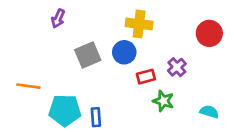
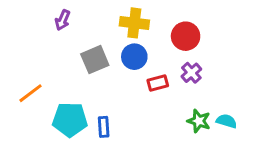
yellow cross: (139, 24) -> (134, 23), moved
red circle: (209, 33) -> (186, 36), moved
orange line: (28, 86) -> (30, 93), turned -45
green star: (163, 101) -> (199, 121), moved

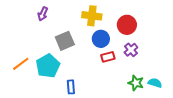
blue circle: (134, 57) -> (101, 39), moved
cyan pentagon: (70, 120) -> (48, 66), moved, turned -30

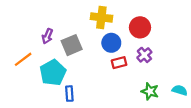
purple arrow: (43, 14) -> (47, 36), moved
orange line: (21, 64) -> (23, 59), moved
cyan semicircle: (155, 83) -> (180, 90), moved
blue rectangle: (71, 87) -> (69, 94), moved

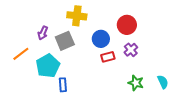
yellow cross: (101, 17) -> (77, 16), moved
cyan semicircle: (180, 90) -> (163, 82), turned 48

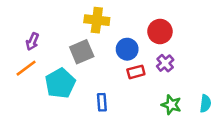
purple arrow: (43, 33) -> (32, 42), moved
cyan semicircle: (163, 82) -> (205, 103), turned 32
blue rectangle: (63, 85) -> (102, 102), moved

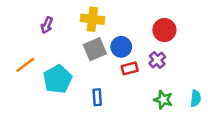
red circle: (160, 31) -> (164, 30), moved
purple arrow: (32, 42) -> (47, 25), moved
gray square: (82, 52) -> (95, 49), moved

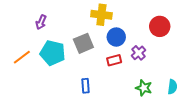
yellow cross: (92, 19) -> (101, 15), moved
red circle: (164, 30) -> (160, 26), moved
blue circle: (121, 47) -> (116, 37), moved
cyan pentagon: (58, 79) -> (53, 53), moved, turned -30

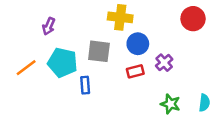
red circle: (160, 26) -> (193, 19), moved
gray square: (83, 43) -> (99, 51), turned 30
blue rectangle: (86, 86) -> (85, 85), moved

